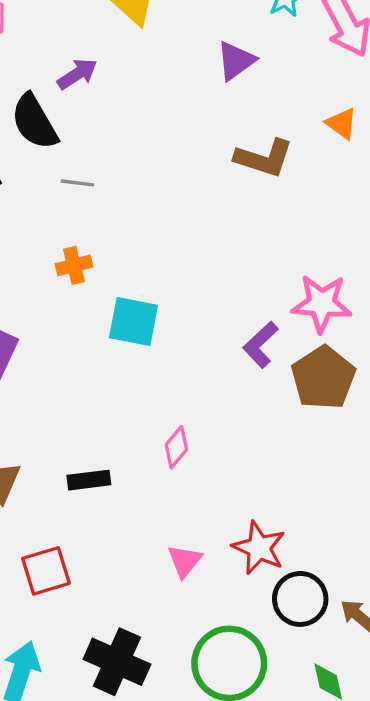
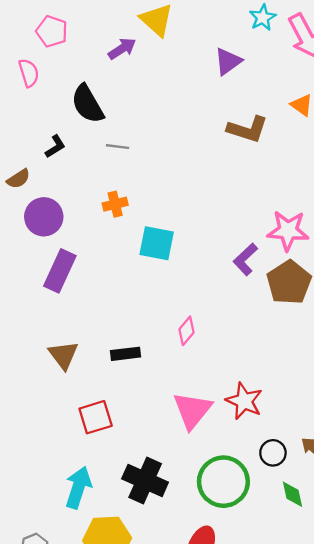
purple arrow: (77, 74) -> (122, 49), moved
pink triangle: (185, 561) -> (192, 410), size x1.6
black circle: (300, 599) -> (273, 453), moved, size x0.7

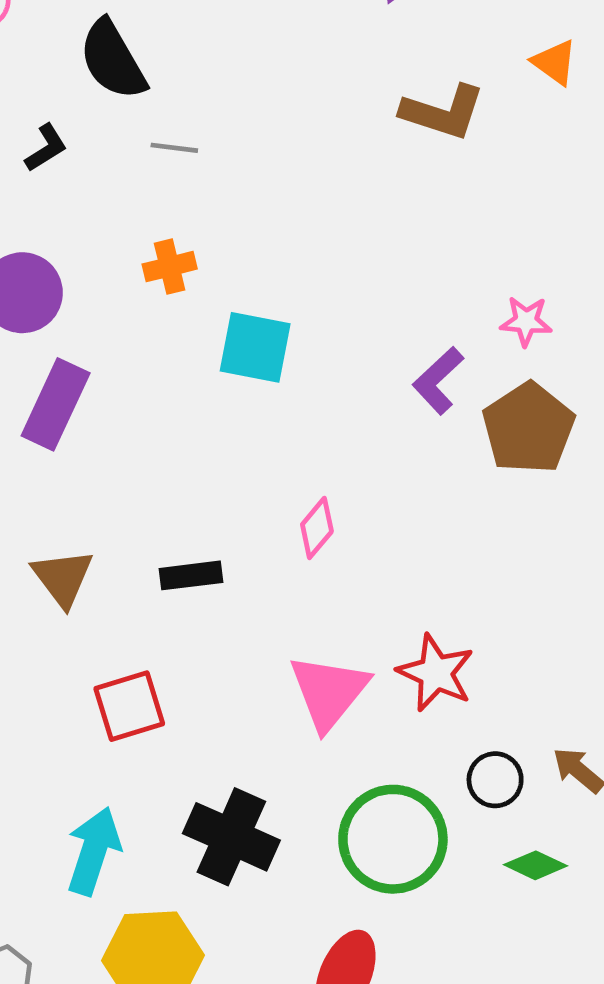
pink star: (288, 231) -> (526, 321), size x0.6
green diamond: (293, 494) -> (536, 865), turned -52

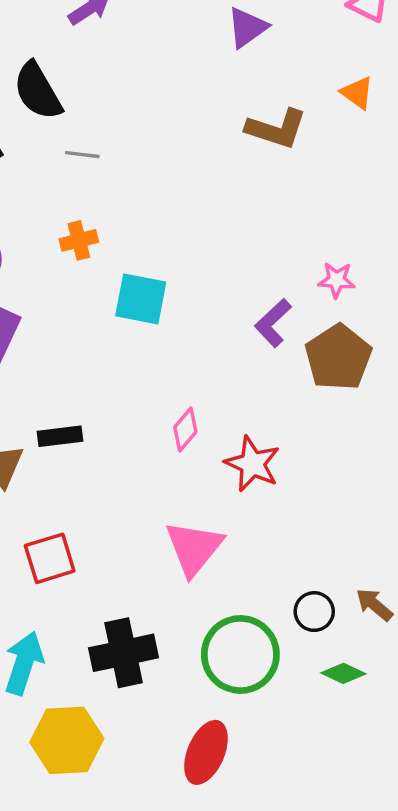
black rectangle: (191, 575) -> (60, 436), moved
red star: (436, 673) -> (252, 464), moved
black cross: (231, 837) -> (124, 653), turned -36

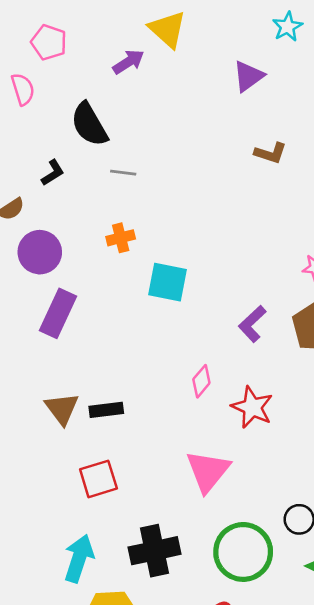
brown L-shape: (276, 129) -> (270, 153), size x0.7
purple L-shape: (273, 323) -> (252, 324), moved
black rectangle: (60, 436) -> (106, 410), moved

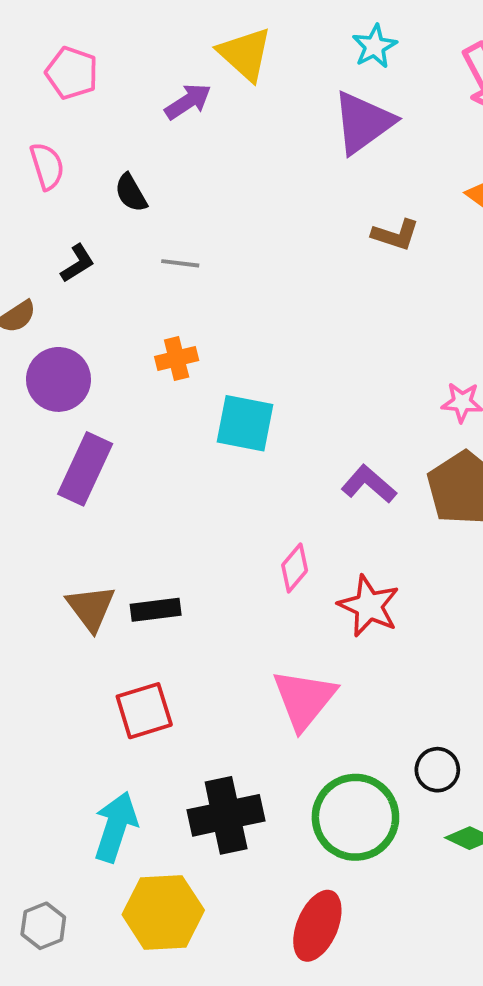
cyan star: (287, 27) -> (375, 46), moved
purple triangle: (248, 76) -> (363, 122), size x1.4
pink semicircle: (23, 89) -> (47, 166), moved
black semicircle: (89, 124) -> (131, 193), size x0.6
purple L-shape: (252, 324) -> (369, 484), turned 84

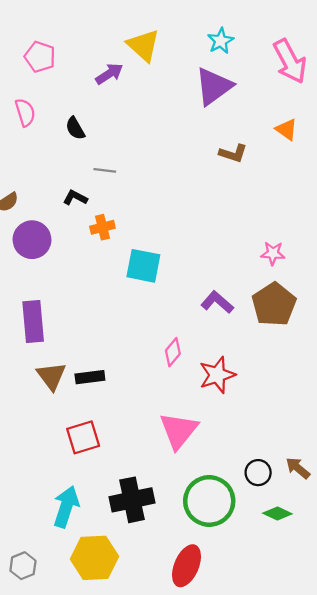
black L-shape: (78, 263) -> (75, 198), moved, turned -120
purple rectangle: (85, 469) -> (33, 321), moved, turned -30
red star: (369, 606) -> (217, 375), turned 30

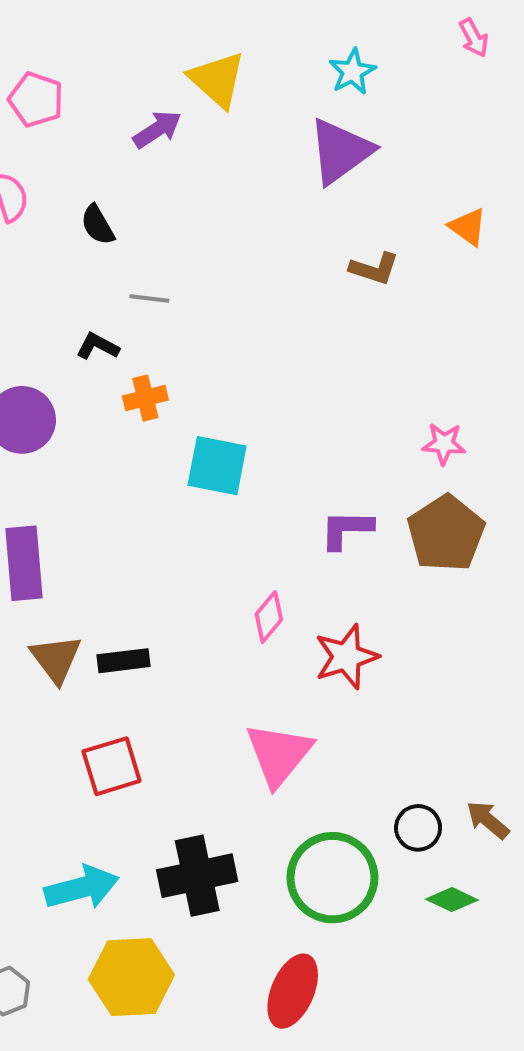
pink arrow: (290, 61) -> (474, 38), moved, size x0.5
purple L-shape: (217, 302) -> (346, 529), turned -40
cyan arrow: (66, 507) -> (82, 888), turned 57

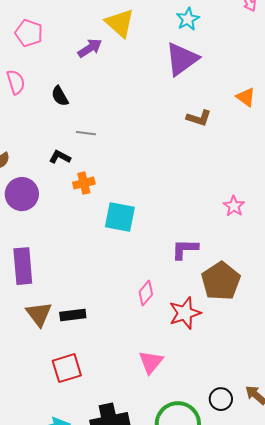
pink star: (444, 444) -> (234, 206), turned 30
brown pentagon: (446, 533) -> (221, 281), moved
pink triangle: (279, 754) -> (151, 362), size x0.7

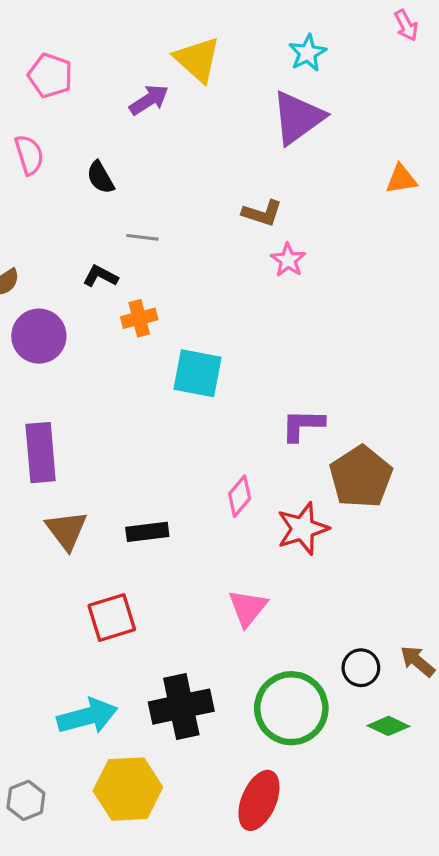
orange triangle: (246, 97) -> (401, 179), turned -45
brown L-shape: (199, 118) -> (262, 213), moved
pink star: (234, 206) -> (288, 260), moved
black rectangle: (73, 315) -> (147, 532), moved

